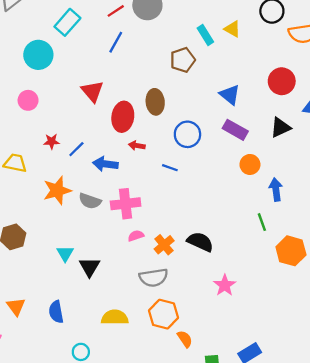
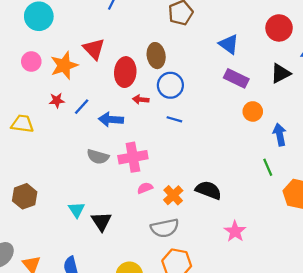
blue circle: (187, 134) -> (170, 85), moved
orange star: (57, 190) -> (64, 65), moved

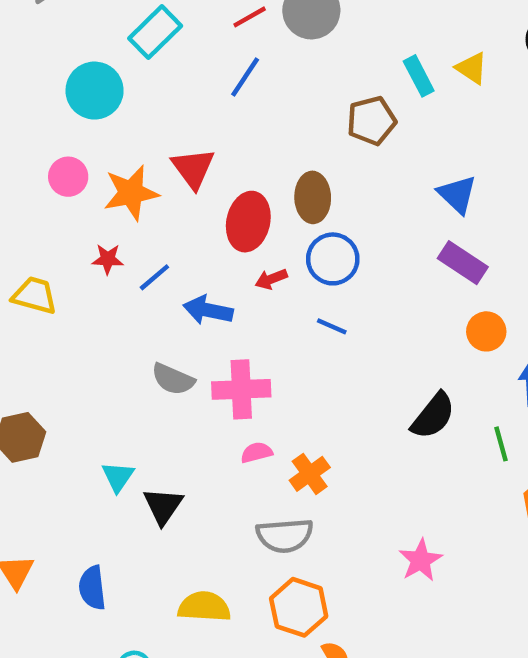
red arrow: (141, 100) -> (271, 279), turned -35
black semicircle: (208, 190) -> (433, 416), moved, turned 100

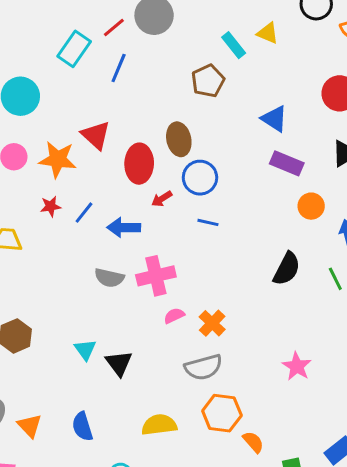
cyan rectangle: (155, 32) -> (74, 49), moved
orange star: (131, 193) -> (58, 159), turned 30

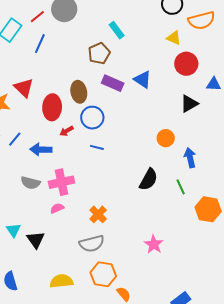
yellow triangle: (268, 33) -> (174, 38), moved
purple rectangle: (287, 163) -> (113, 83), moved
pink semicircle: (174, 316) -> (57, 208), moved

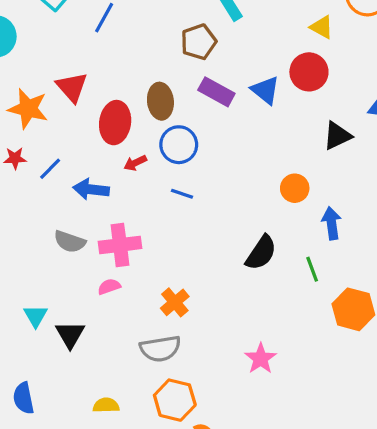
red circle: (186, 64) -> (309, 72), moved
yellow semicircle: (61, 281) -> (106, 405), size x0.7

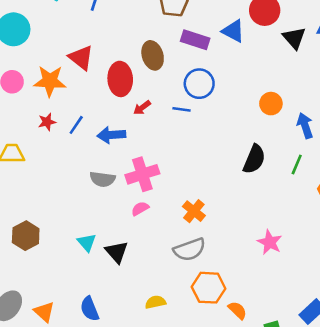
black triangle: (337, 136) -> (294, 38), moved, turned -35
blue circle: (179, 145) -> (199, 84), moved
blue line: (182, 194) -> (181, 109), moved
green line: (312, 269) -> (297, 164), turned 54

